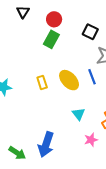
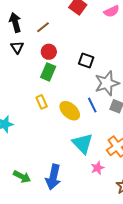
yellow rectangle: (42, 83) -> (42, 102), moved
cyan triangle: (79, 114) -> (83, 143), size x1.6
green arrow: (17, 153) -> (22, 177), moved

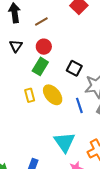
black triangle: (17, 47) -> (16, 46), moved
black square: (86, 61) -> (74, 68), moved
yellow ellipse: (70, 111) -> (53, 95), moved

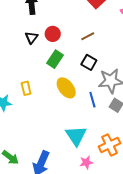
brown line: (41, 22) -> (88, 36), moved
red circle: (44, 47) -> (53, 34), moved
yellow rectangle: (30, 95) -> (26, 88), moved

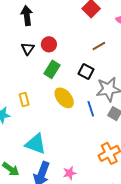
brown line: (88, 36) -> (99, 46), moved
cyan triangle: (76, 136) -> (36, 144), moved, turned -35
pink star: (86, 162) -> (70, 173), moved

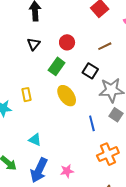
red circle: (49, 44) -> (67, 42), moved
blue line: (91, 109) -> (92, 123), moved
cyan triangle: (36, 144) -> (35, 140), size x0.6

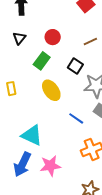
blue line: (92, 123) -> (76, 118), turned -42
cyan triangle: (35, 140) -> (32, 135), moved, size x1.6
pink star: (67, 171) -> (50, 166), size x1.5

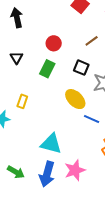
black triangle: (19, 38) -> (16, 58), moved
yellow rectangle: (11, 89) -> (22, 101), turned 40
yellow ellipse: (51, 90) -> (75, 99), moved

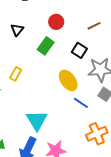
cyan triangle: (51, 144) -> (37, 120), turned 35

